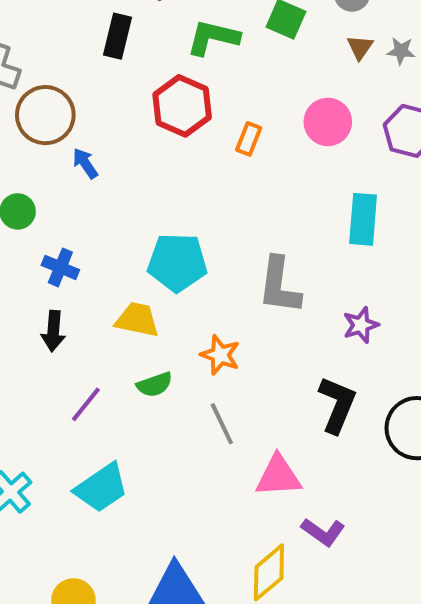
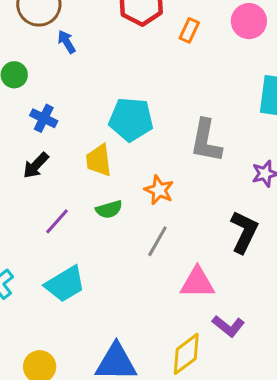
yellow trapezoid: (137, 320) -> (99, 160), turned -112
black arrow: (53, 331) -> (36, 165), turned 36
gray line: (222, 424) -> (157, 241), turned 52

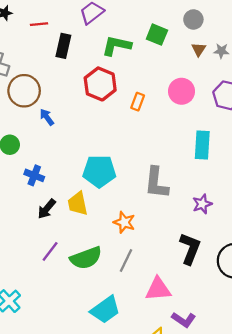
black arrow: (36, 165) -> (47, 209), moved
green semicircle: (109, 209) -> (86, 258), moved, size x1.6
cyan trapezoid: (65, 284) -> (105, 310), moved

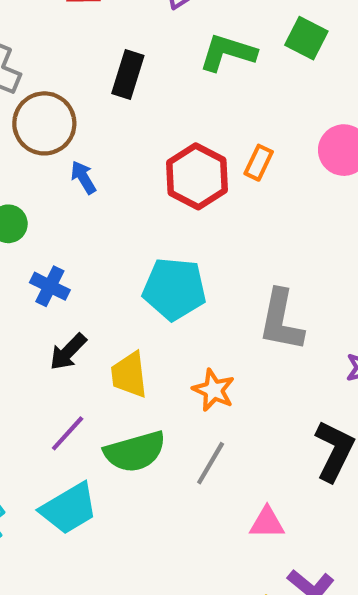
black rectangle: (63, 46) -> (128, 74), moved
red hexagon: (100, 84) -> (197, 176), moved
yellow trapezoid: (78, 204) -> (129, 375), moved
pink triangle: (158, 289) -> (267, 523), size x0.7
cyan trapezoid: (105, 310) -> (69, 508), moved

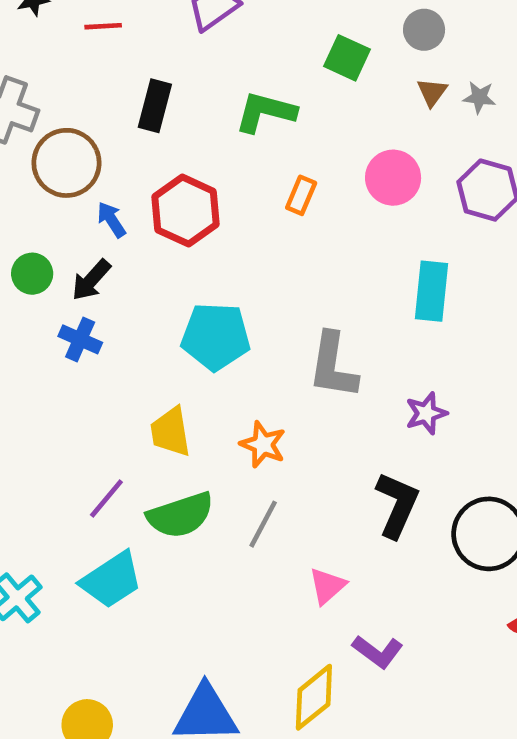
green L-shape: (228, 53) -> (265, 112), moved
red hexagon: (197, 176) -> (185, 211), moved
black arrow: (68, 352) -> (91, 280), moved
pink triangle: (267, 523) -> (327, 586), turned -39

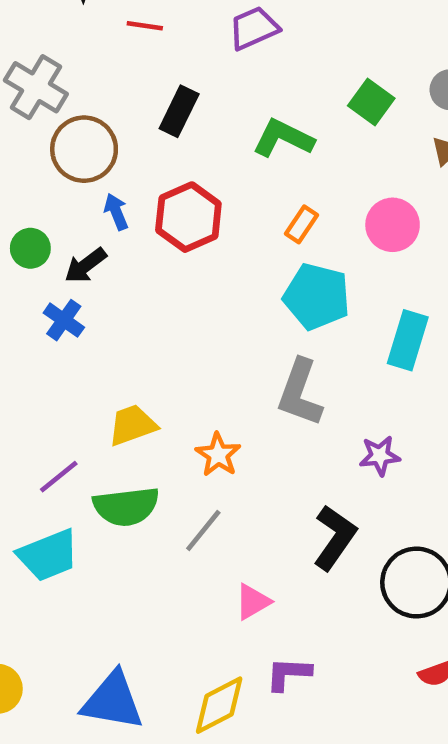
cyan pentagon: (216, 336) -> (317, 297), moved
yellow trapezoid: (171, 432) -> (132, 425), turned 68
purple L-shape: (378, 652) -> (288, 674), turned 135

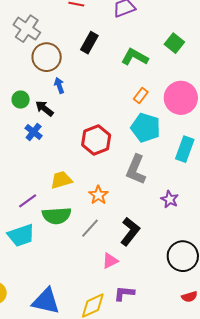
red hexagon: (188, 217) -> (96, 140), moved
pink circle: (393, 225) -> (181, 98), size x1.4
black arrow: (85, 265) -> (44, 108), turned 72
purple star: (380, 456) -> (170, 199), turned 30
black L-shape: (335, 537) -> (130, 231), moved

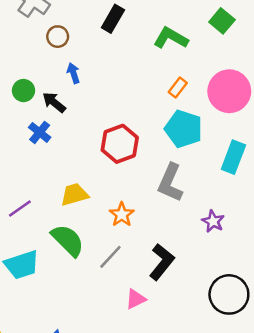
brown circle: (47, 57) -> (58, 37), size x0.6
purple line: (28, 201) -> (20, 208), moved
green semicircle: (57, 216) -> (68, 240), turned -132

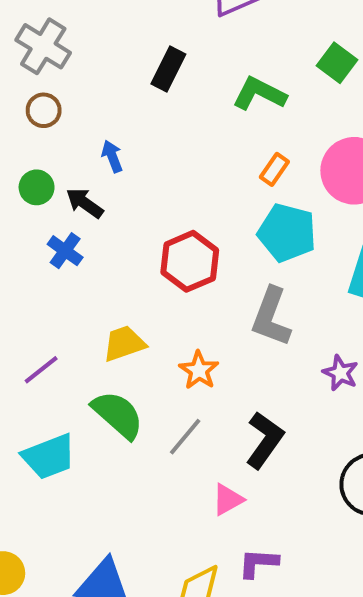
brown circle: (58, 37) -> (44, 110), moved

